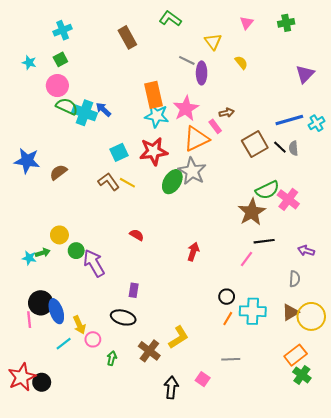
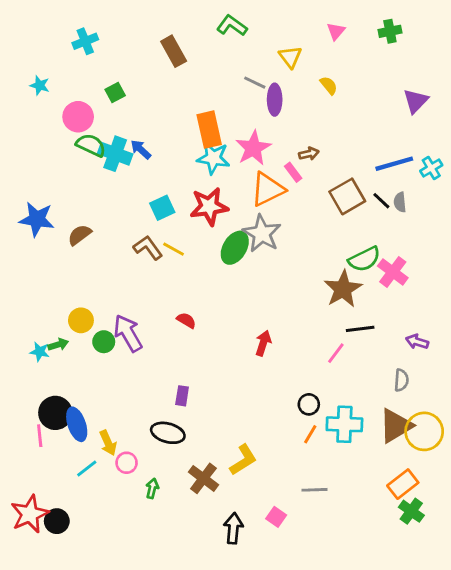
green square: (60, 59) -> (115, 93), moved
purple arrow: (94, 263) -> (128, 333), moved
brown triangle: (290, 312) -> (396, 426), size x1.5

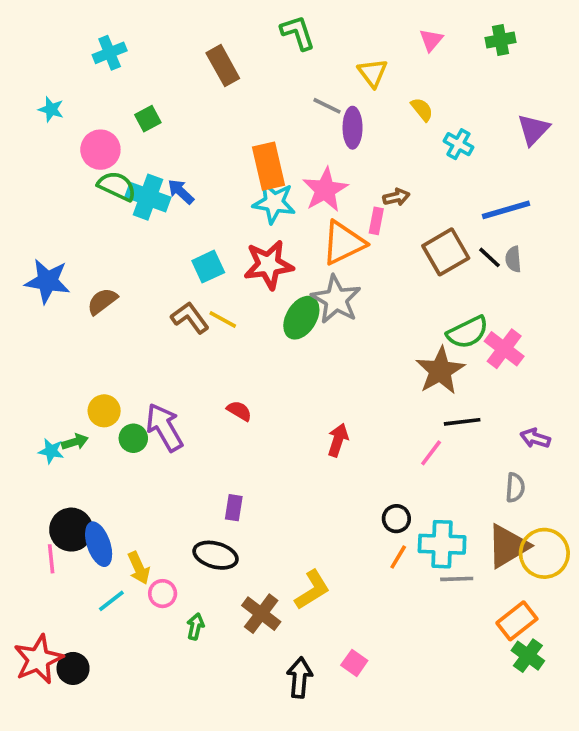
green L-shape: (232, 26) -> (298, 33), turned 36
cyan cross: (431, 168) -> (458, 144), moved, turned -30
pink rectangle: (293, 172) -> (376, 221), turned 48
gray line: (314, 490) -> (457, 579), moved

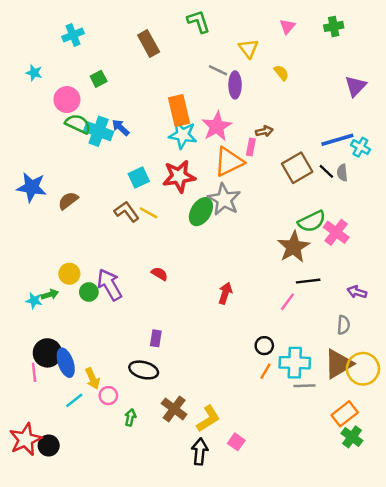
cyan cross: (458, 144) -> (360, 147), moved
yellow L-shape: (312, 590) -> (208, 419), moved

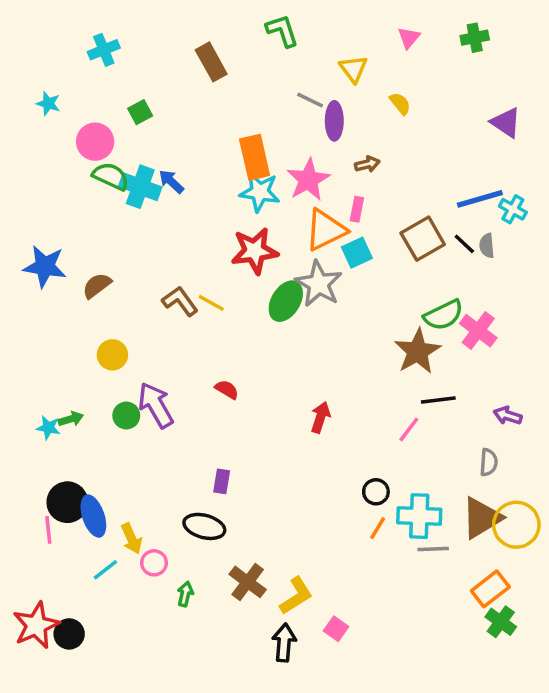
purple triangle: (356, 86) -> (506, 123), turned -40
brown arrow: (264, 131) -> (367, 164), moved
cyan square: (139, 178) -> (357, 253), moved
yellow circle: (69, 274) -> (112, 355), moved

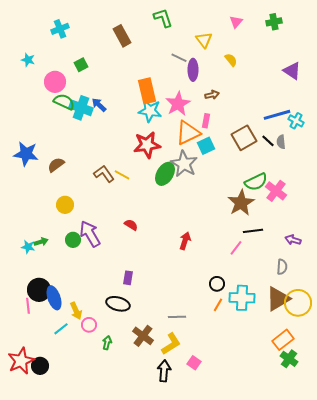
gray line: (433, 549) -> (177, 317), moved

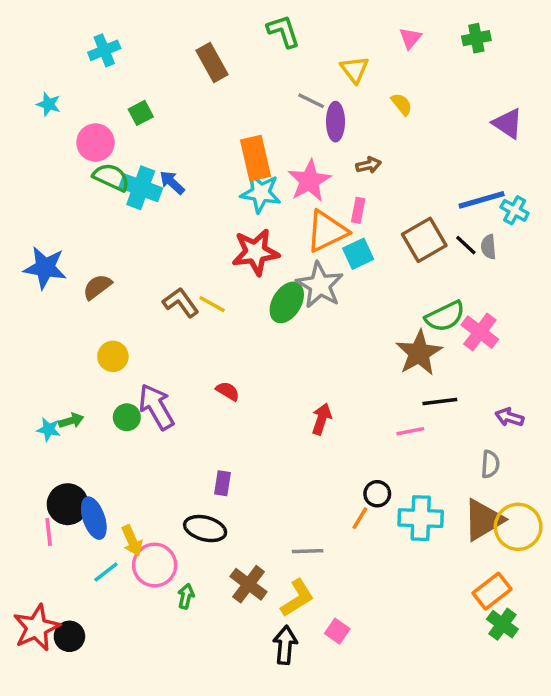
pink line: (236, 248) -> (410, 431), turned 42
orange line: (218, 305) -> (360, 518), moved
pink circle: (89, 325) -> (155, 565), size x1.6

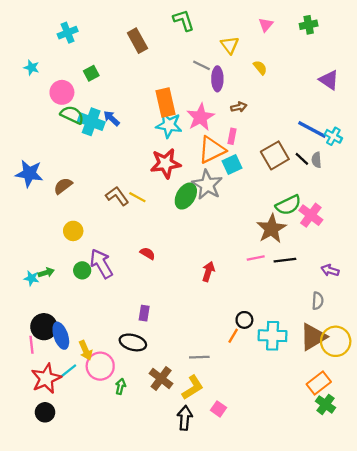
blue line: (482, 200) -> (312, 130), turned 44
pink line: (410, 431) -> (256, 258), moved
red star: (36, 628) -> (46, 379), moved

